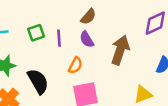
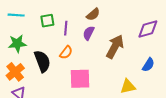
purple semicircle: (87, 39) -> (89, 33), turned 48
orange semicircle: (75, 65) -> (66, 52), moved

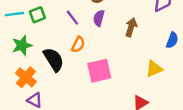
green square: (47, 21) -> (37, 15), moved
purple line: (66, 28) -> (72, 18), turned -32
brown arrow: (115, 47) -> (131, 27), size x0.7

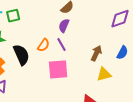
purple line: (72, 18) -> (62, 45), moved
brown arrow: (131, 27) -> (96, 53), moved

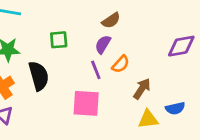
green square: (13, 16) -> (59, 40), moved
orange semicircle: (44, 45) -> (121, 64), moved
blue semicircle: (122, 53) -> (175, 108), moved, turned 40

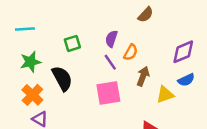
brown semicircle: (111, 20) -> (146, 15), moved
purple diamond: (181, 46) -> (183, 52), moved
brown arrow: (142, 89) -> (143, 76), moved

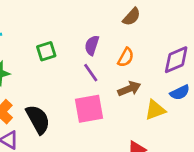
orange semicircle: (131, 52) -> (126, 57), moved
brown arrow: (143, 76) -> (129, 89), turned 48
black semicircle: (62, 78) -> (38, 119), moved

